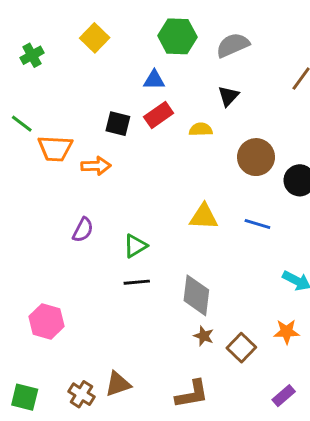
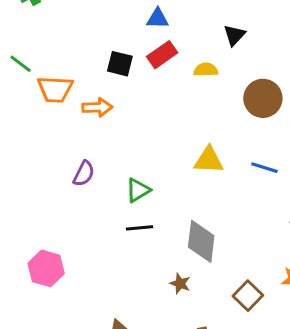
brown star: (204, 336) -> (180, 284), moved

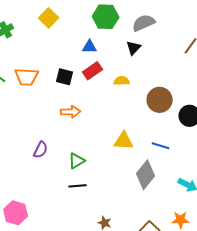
black triangle: (234, 35) -> (134, 48), moved
orange trapezoid: (55, 89) -> (27, 77), moved
orange arrow: (97, 107) -> (71, 112), moved
gray diamond: (201, 241) -> (146, 175), moved, turned 32

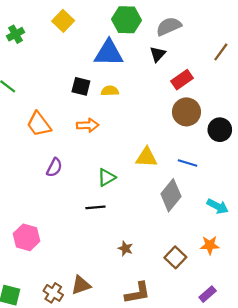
blue triangle: (90, 47) -> (109, 53), size x1.8
red rectangle: (93, 71) -> (182, 80), moved
orange trapezoid: (27, 77) -> (39, 124), moved, turned 50
yellow semicircle: (122, 81) -> (110, 91), moved
green triangle: (77, 161) -> (107, 177), moved

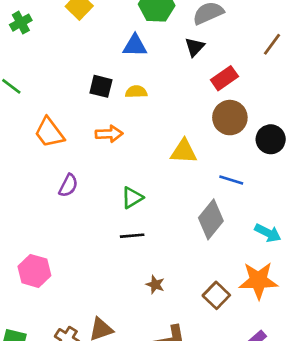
blue triangle: (109, 53) -> (135, 46), size x0.7
yellow triangle: (146, 157) -> (184, 152), moved
black line: (95, 207) -> (132, 236), moved
orange star: (210, 245) -> (258, 280), size x1.6

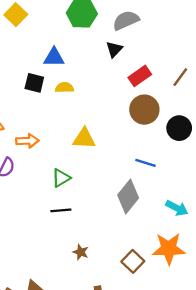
brown line: (272, 44) -> (180, 77), moved
blue triangle: (135, 46) -> (54, 57), moved
orange arrow: (109, 134) -> (27, 141), moved
yellow triangle: (184, 152) -> (84, 139), moved

